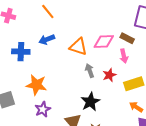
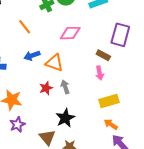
blue arrow: (47, 39) -> (32, 56), moved
pink diamond: (104, 42) -> (70, 33), moved
red star: (109, 75) -> (46, 88), moved

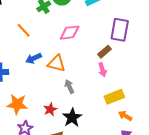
brown rectangle: (103, 55) -> (105, 52), turned -64
red star: (46, 88) -> (50, 109), moved
orange arrow: (111, 124) -> (125, 116), moved

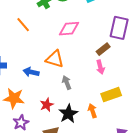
blue arrow: (33, 58) -> (31, 72), moved, turned 35
orange arrow: (125, 116) -> (92, 111), moved, turned 40

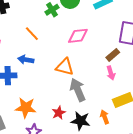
blue arrow: (31, 72) -> (26, 60), moved
gray arrow: (67, 83) -> (78, 90), size x1.6
black star: (68, 114) -> (81, 121), turned -30

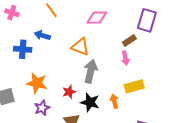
gray arrow: (78, 90) -> (91, 71), turned 30

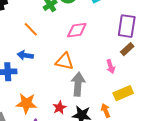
brown rectangle: (129, 40) -> (127, 49), moved

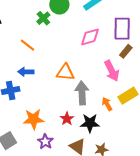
pink diamond: (77, 30) -> (90, 37), moved
pink arrow: (111, 66) -> (112, 71), size x1.5
orange arrow: (106, 111) -> (107, 104), moved

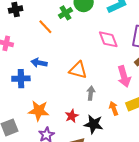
pink diamond: (90, 37) -> (108, 39), turned 75
orange line: (28, 45) -> (45, 27), moved
gray arrow: (82, 93) -> (91, 93), size x0.6

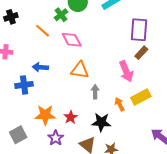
pink diamond: (108, 39) -> (72, 40), moved
red star: (72, 116) -> (71, 117), moved

